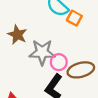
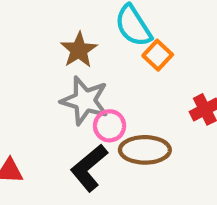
brown star: (17, 35) -> (79, 50), moved

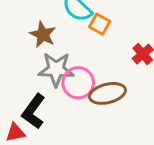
pink circle: (110, 126) -> (78, 83), size x1.4
black L-shape: (89, 168) -> (34, 111), moved

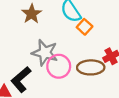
brown star: (43, 35) -> (32, 14), moved
brown ellipse: (108, 93) -> (91, 67), moved

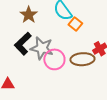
black L-shape: (21, 80) -> (23, 44), moved

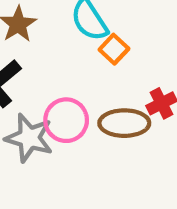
gray star: (42, 48) -> (29, 138), moved

